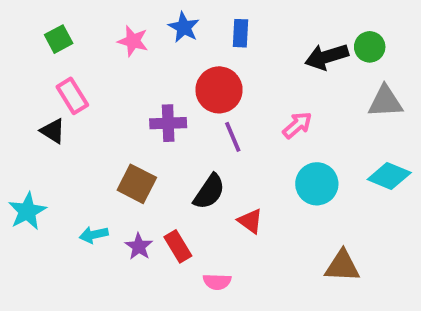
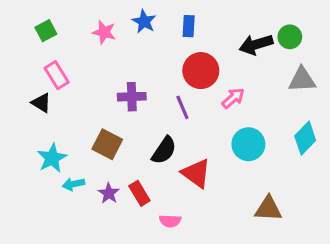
red circle: (219, 90) -> (201, 71), moved
cyan diamond: (389, 176) -> (305, 138), turned -68
cyan star: (27, 211) -> (52, 158), moved
red triangle: (250, 221) -> (196, 173), size x1.5

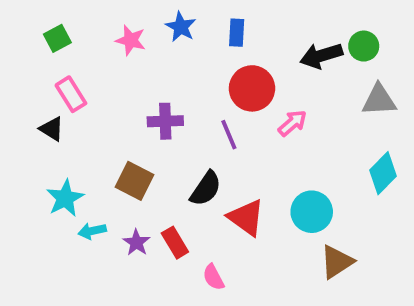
cyan circle: (248, 144) -> (312, 212), moved
brown triangle: (268, 209) -> (337, 262), turned -36
pink semicircle: (170, 221) -> (213, 277), turned 60

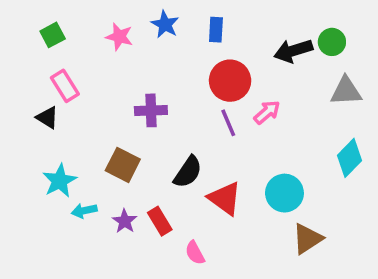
purple line: (229, 135) -> (228, 123), moved

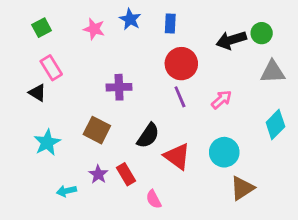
pink arrow: (267, 112) -> (221, 100), moved
cyan arrow: (84, 211) -> (66, 191), moved

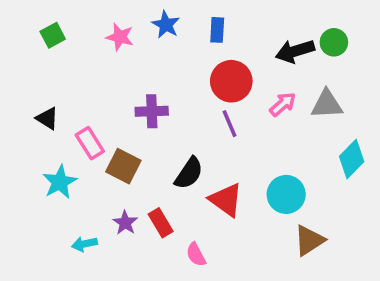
pink rectangle: (51, 68) -> (90, 143), moved
gray triangle: (273, 72) -> (327, 104), moved
pink arrow: (221, 100) -> (283, 104), moved

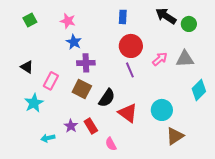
blue star: (166, 25) -> (74, 42), moved
black arrow: (295, 51) -> (166, 16), moved, turned 50
pink rectangle: (90, 143) -> (51, 81), turned 60
brown square: (123, 166) -> (82, 89), moved

